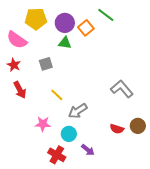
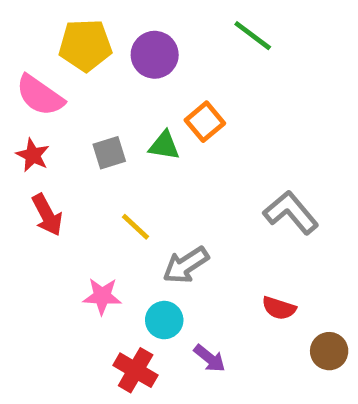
orange square: (86, 28) -> (205, 122), moved
green triangle: (65, 43) -> (164, 146), moved
brown circle: (138, 126) -> (329, 351), moved

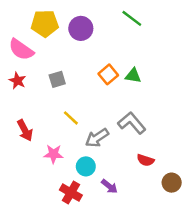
orange square: (205, 122) -> (108, 74), moved
green triangle: (164, 146) -> (133, 76), moved
gray L-shape: (291, 212) -> (132, 123), moved
red arrow: (47, 215) -> (25, 130), moved

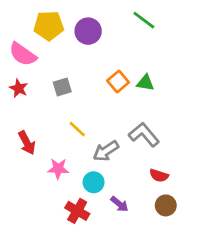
brown circle: (172, 183) -> (166, 205), moved

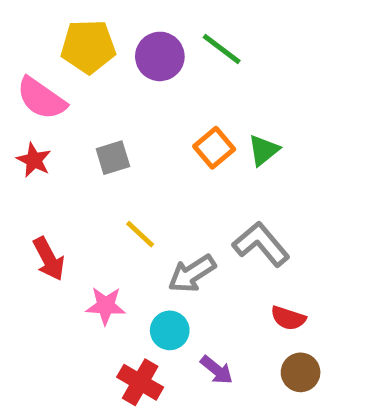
green line: (144, 20) -> (222, 49), moved
green triangle: (145, 83) -> (264, 150), turned -48

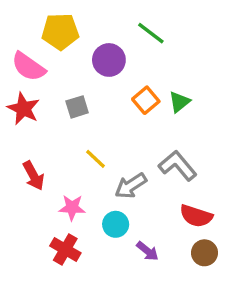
purple circle: (160, 56) -> (109, 60), moved
red star: (34, 160) -> (23, 109), size x1.4
red semicircle: (288, 318) -> (196, 216), size x1.4
red cross: (140, 382) -> (65, 249), moved

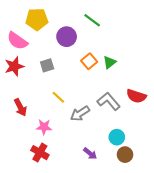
red star: (23, 109) -> (14, 66), turned 30
red semicircle: (196, 216) -> (136, 96), moved
cyan circle: (116, 224) -> (117, 137), moved

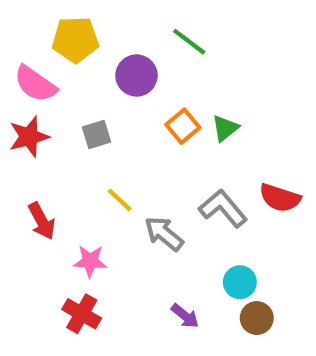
gray arrow: (80, 114) -> (164, 234), turned 72

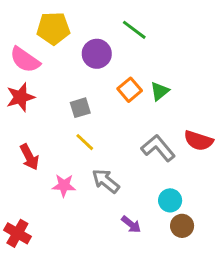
gray square: (96, 135) -> (80, 108), moved
gray arrow: (164, 234) -> (106, 181), moved
red cross: (82, 314) -> (17, 233), moved

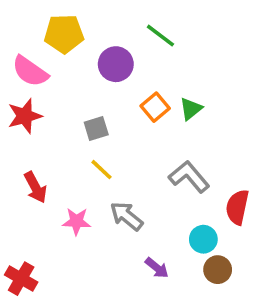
red semicircle: (199, 141) -> (237, 207), moved, turned 84

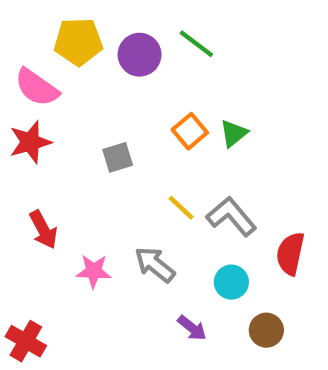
purple circle: (116, 64) -> (140, 55), moved
yellow line: (102, 170) -> (181, 208), moved
cyan circle: (203, 239) -> (231, 282), moved

